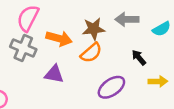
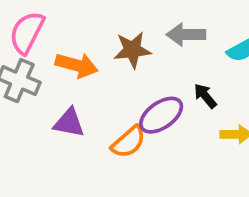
orange semicircle: (91, 53) -> (129, 142), moved
purple ellipse: (111, 87) -> (161, 115), moved

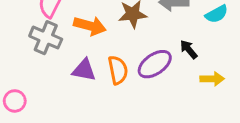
orange semicircle: (129, 142) -> (118, 70), moved, turned -60

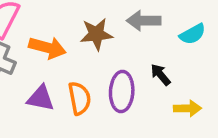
purple ellipse: (155, 64) -> (122, 91), turned -52

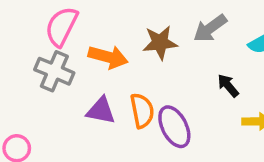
gray arrow: (144, 21) -> (210, 28), turned -36
purple ellipse: (122, 91) -> (174, 127), moved, turned -30

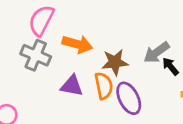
gray arrow: (210, 28) -> (157, 52), moved
brown star: (160, 43) -> (115, 62), moved

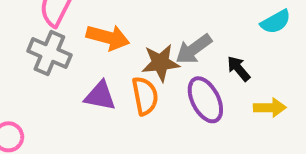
gray arrow: (157, 52) -> (194, 49), moved
purple ellipse: (129, 98) -> (205, 100), moved

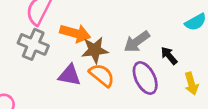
brown star: (161, 63) -> (95, 50), moved
orange semicircle: (145, 96) -> (102, 75), turned -40
yellow arrow: (270, 108) -> (191, 84), turned 75

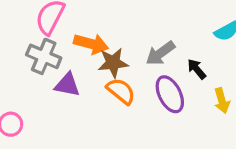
purple triangle: (70, 75) -> (67, 85), moved

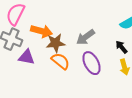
black arrow: (197, 69) -> (122, 47), moved

